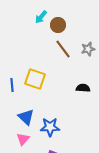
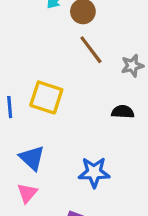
gray star: (88, 49) -> (132, 66), moved
blue star: (50, 127) -> (94, 172), moved

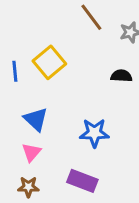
yellow square: (46, 97) -> (49, 62), turned 32

